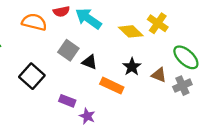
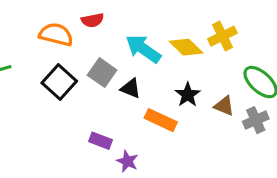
cyan arrow: (88, 19) -> (143, 49), moved
yellow cross: (158, 23) -> (222, 36), turned 30
black square: (32, 76) -> (59, 82), moved

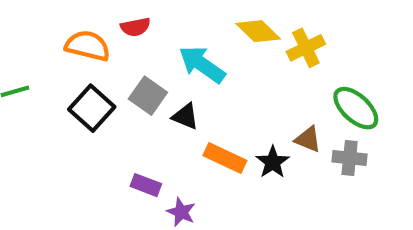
yellow diamond: (186, 47) -> (258, 31), moved
black star: (188, 95) -> (273, 162), moved
gray cross: (256, 120) -> (350, 158), turned 30

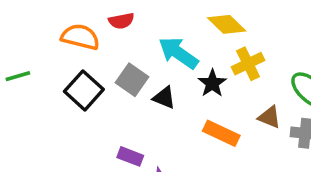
yellow cross: (306, 48) -> (248, 64), moved
orange rectangle: (225, 158) -> (221, 133), moved
black star: (273, 162) -> (212, 83), moved

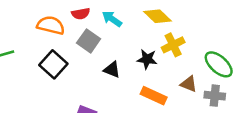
cyan arrow: (178, 53) -> (112, 19), moved, size x0.7
gray square: (132, 80) -> (89, 41), moved
black star: (212, 83) -> (147, 59), turned -30

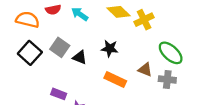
gray square: (89, 41) -> (60, 47), moved
yellow cross: (173, 45) -> (144, 20), moved

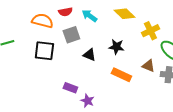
yellow cross: (144, 20) -> (150, 31), moved
gray square: (60, 47) -> (71, 35), moved, turned 36
black square: (30, 53) -> (44, 51), turned -35

